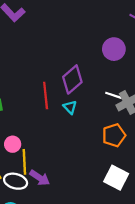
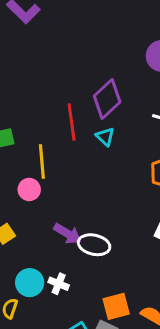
yellow line: (24, 162) -> (42, 162), moved
white ellipse: (16, 181) -> (94, 245), moved

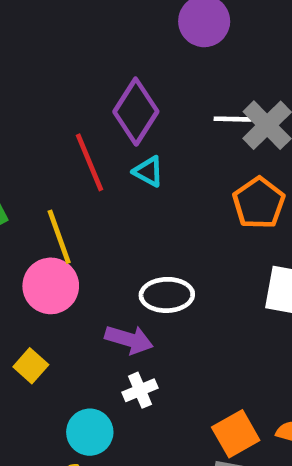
pink circle: (29, 189) -> (51, 286), size x1.5
white ellipse: (94, 245) -> (167, 295), moved
white cross: (59, 284) -> (140, 390), moved, turned -30

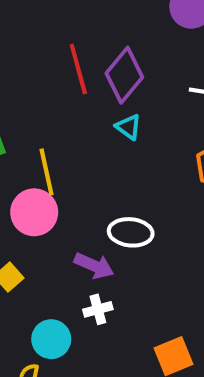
red line: (90, 162) -> (78, 69), moved

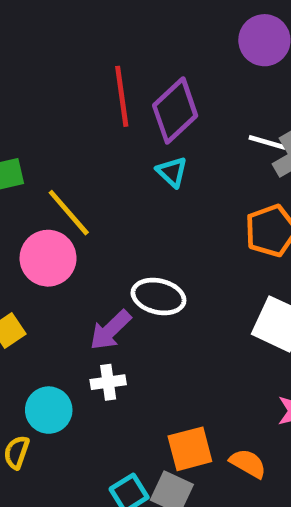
yellow line: (47, 172) -> (69, 213), turned -36
purple arrow: (94, 266) -> (110, 330), turned 105

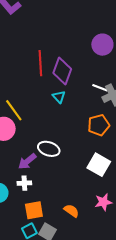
purple diamond: (175, 111) -> (62, 71), turned -32
orange square: (190, 449) -> (34, 210), moved
orange semicircle: (248, 463) -> (71, 211), moved

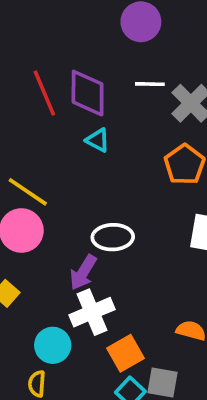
white line: (100, 88) -> (150, 84), moved
white cross: (24, 183) -> (92, 312), size x1.6

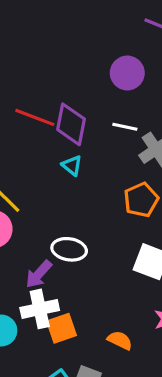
red line: (44, 93) -> (35, 117), turned -57
orange square: (125, 353) -> (62, 328), moved

